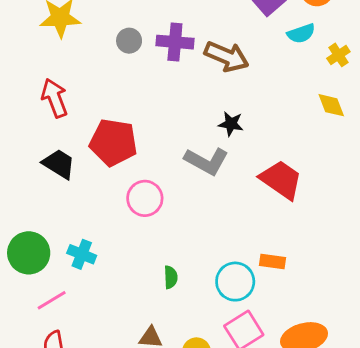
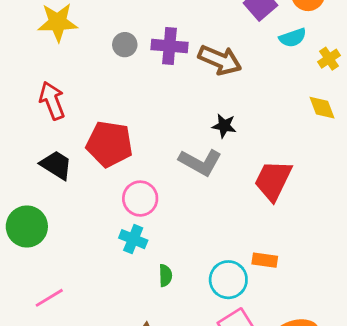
red trapezoid: (281, 180) -> (273, 180), turned -99
green circle: (29, 253) -> (27, 227), moved
cyan cross: (82, 254) -> (133, 239), moved

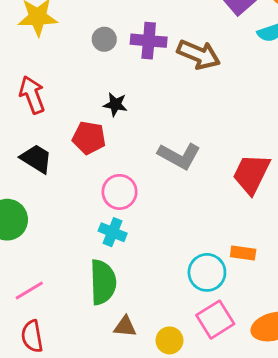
black star: (224, 126) -> (115, 104), moved
red pentagon: (109, 144) -> (89, 138), size x0.7
green semicircle: (165, 275) -> (103, 282), moved, size x2.0

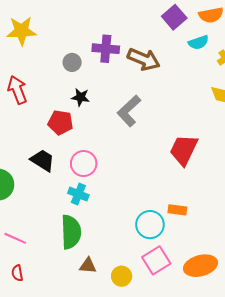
gray circle: (104, 39) -> (72, 62), moved
gray L-shape: (179, 156) -> (129, 111), moved, turned 108
black trapezoid: (36, 159) -> (43, 160), moved
pink line: (29, 290) -> (15, 238), turned 55
red semicircle: (32, 336) -> (17, 273), size x0.7

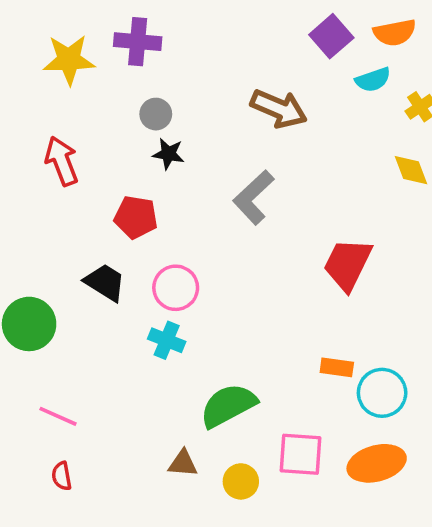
purple cross: (106, 49) -> (138, 42), moved
black star: (80, 97) -> (168, 154), moved
cyan circle: (150, 225) -> (382, 393), moved
green semicircle: (71, 232) -> (228, 405), moved, turned -116
pink square: (156, 260) -> (301, 454), turned 36

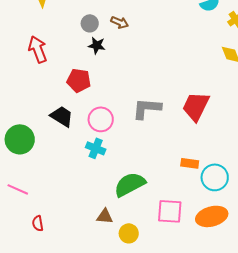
brown arrow: (279, 109) -> (120, 22), moved, size x0.6
gray L-shape: (254, 197) -> (147, 108), moved, turned 48
pink line: (58, 416) -> (18, 189), moved
yellow circle: (241, 481) -> (129, 233), moved

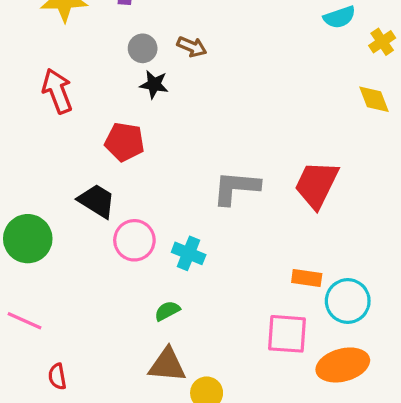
pink circle: (101, 119) -> (134, 240), moved
cyan cross: (96, 148) -> (189, 253), moved
green semicircle: (130, 184) -> (167, 311), moved, size x0.5
pink square: (170, 211) -> (287, 334), moved
brown triangle: (105, 216) -> (167, 365), size x1.4

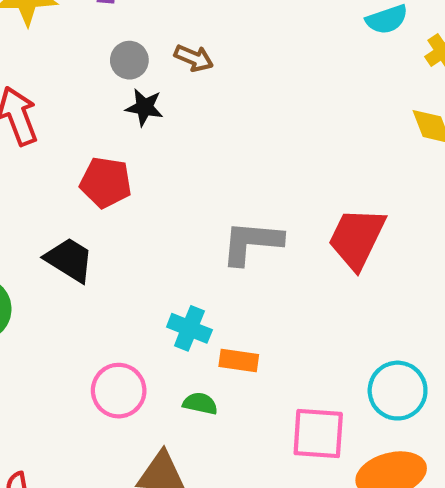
pink circle: (134, 240) -> (119, 391), moved
orange rectangle: (307, 278) -> (239, 361), moved
green semicircle: (167, 311) -> (200, 403), moved, turned 40

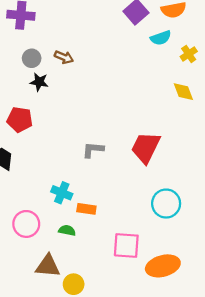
gray L-shape: (252, 243) -> (93, 150), size x0.7
cyan circle: (398, 391) -> (166, 204), moved

